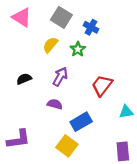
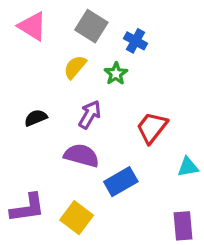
purple semicircle: (55, 104) -> (81, 155), size x1.5
yellow square: (67, 146) -> (77, 218), moved

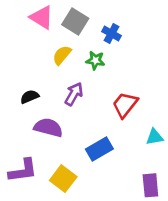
pink triangle: (32, 26) -> (42, 17), moved
green star: (116, 74) -> (95, 60), turned -30
purple semicircle: (81, 155) -> (48, 128), moved

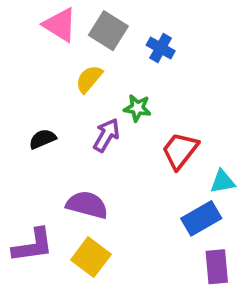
green star: (95, 60) -> (137, 108), moved
purple semicircle: (48, 128) -> (87, 205), moved
cyan triangle: (154, 137) -> (223, 182), moved
blue rectangle: (99, 149) -> (201, 218), moved

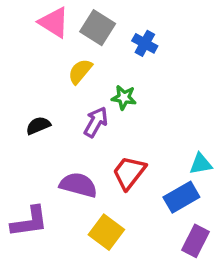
red trapezoid: (180, 151) -> (129, 173), moved
yellow square: (91, 257) -> (106, 232), moved
purple rectangle: (217, 267) -> (195, 241), turned 32

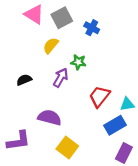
gray square: (98, 28) -> (62, 18), turned 30
red trapezoid: (129, 173) -> (99, 96), moved

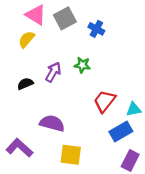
yellow semicircle: (51, 45) -> (26, 39), moved
purple arrow: (61, 78) -> (53, 72), moved
purple L-shape: (19, 141) -> (19, 148), turned -130
yellow square: (67, 147) -> (71, 155), turned -30

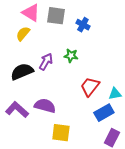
gray square: (65, 18) -> (56, 16), turned 36
black semicircle: (25, 84) -> (22, 72), size x1.6
purple L-shape: (19, 148) -> (17, 110), moved

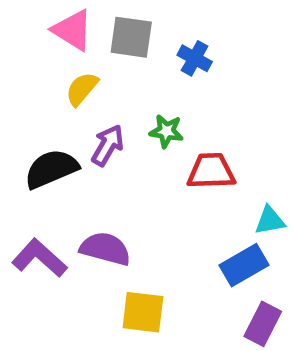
yellow semicircle: (23, 34) -> (82, 89), moved
red trapezoid: (90, 87) -> (211, 171), moved, turned 50

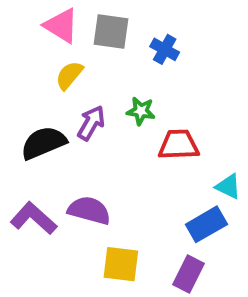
cyan triangle: (270, 220) -> (228, 187), turned 36
purple rectangle: (263, 324) -> (189, 274), moved

